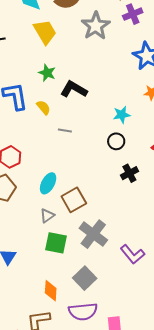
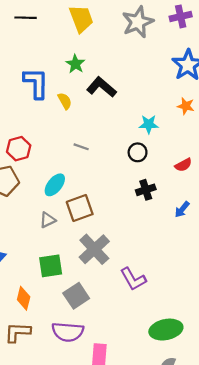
gray line: (65, 130) -> (81, 147), moved
green square: (56, 243) -> (51, 266), moved, turned -30
orange diamond: (51, 291) -> (24, 298), moved

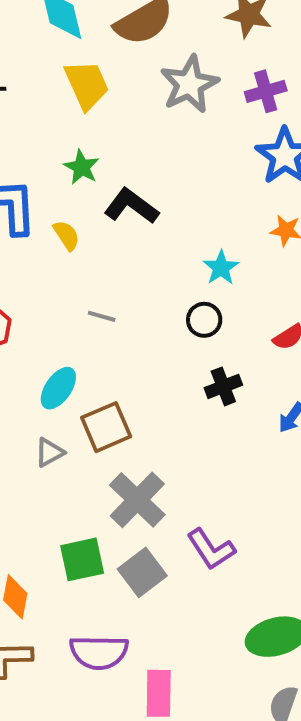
purple cross: (181, 16) -> (266, 91), moved
cyan star: (149, 124) -> (221, 268), turned -30
green square: (51, 266) -> (82, 559), moved
gray square: (76, 296) -> (142, 572), moved

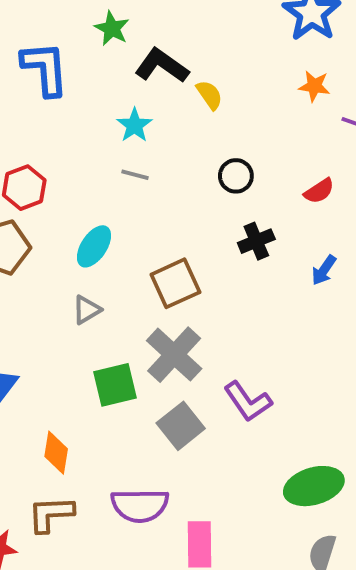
yellow semicircle: (67, 235) -> (209, 95), moved
cyan star: (221, 268) -> (134, 125), moved
brown square: (106, 427) -> (175, 283), moved
green square: (82, 559) -> (115, 385), moved

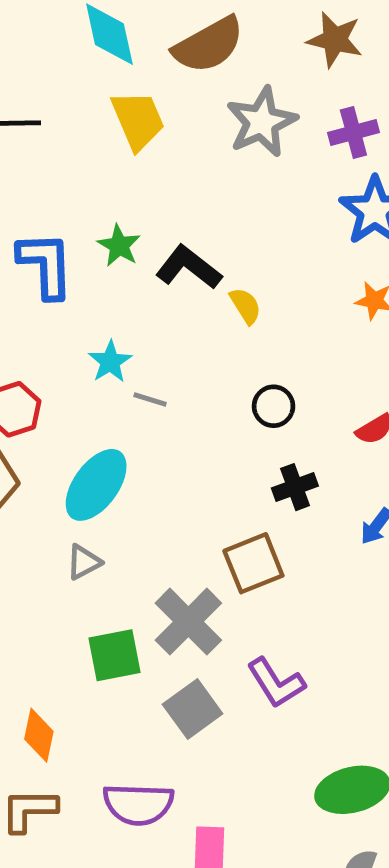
green star: (112, 28) -> (119, 246), moved
cyan star: (134, 125) -> (110, 362), moved
cyan ellipse: (94, 246) -> (96, 485), size x1.4
brown square: (175, 283) -> (253, 563), moved

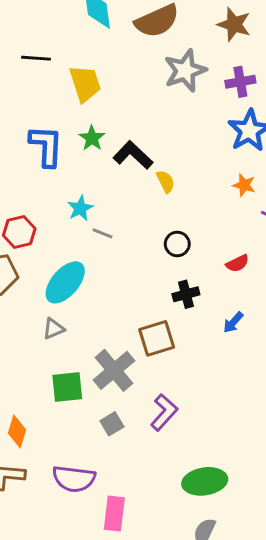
yellow trapezoid: (138, 120) -> (85, 84), moved
purple L-shape: (276, 683) -> (164, 412), turned -111
gray square: (193, 709) -> (112, 424), size x0.7

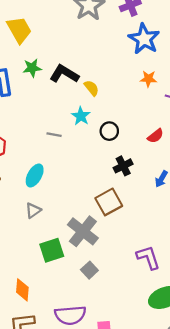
green star: (92, 138) -> (32, 68), turned -30
cyan star: (80, 208) -> (81, 116), moved
cyan ellipse: (65, 282) -> (35, 175), size x0.7
purple L-shape: (164, 412) -> (148, 257), moved, turned -48

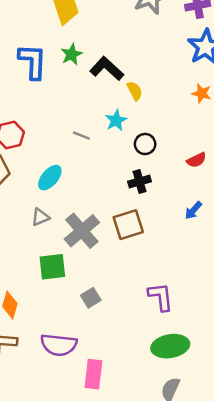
green star: (32, 68) -> (72, 54), turned -30
black cross: (123, 166) -> (140, 181), moved
gray cross: (83, 231) -> (82, 231), moved

